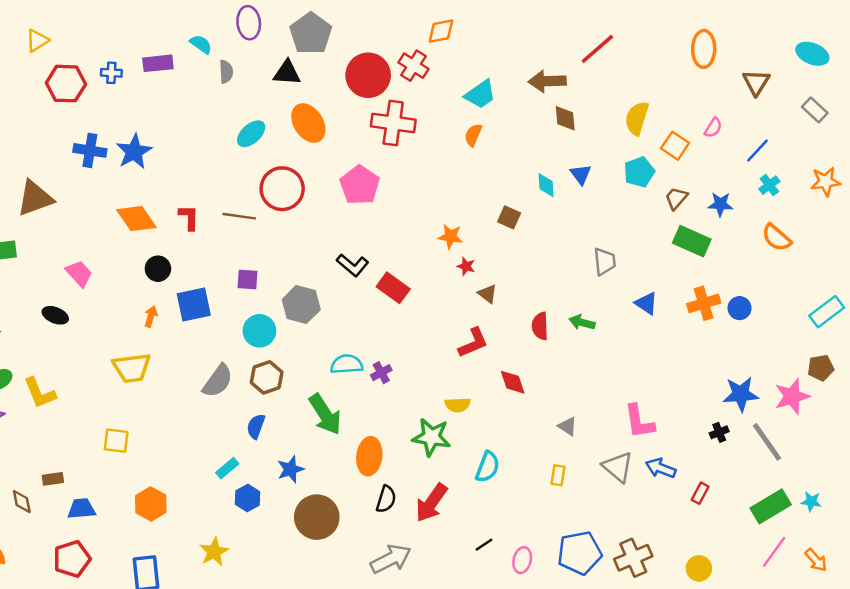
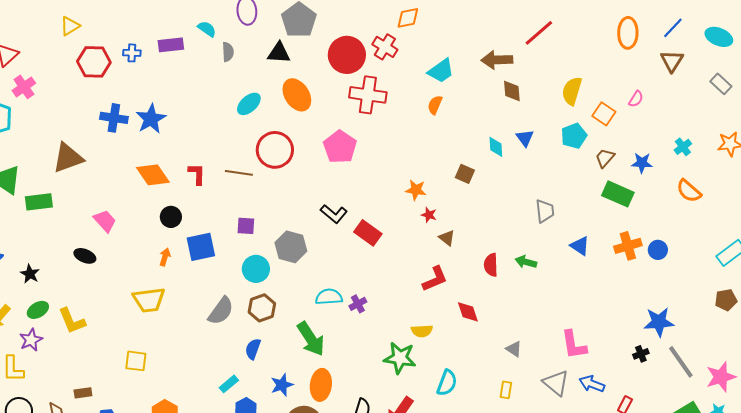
blue line: (757, 150) -> (673, 28), moved
pink star: (792, 396) -> (721, 377), moved
orange ellipse: (369, 456) -> (321, 385), moved

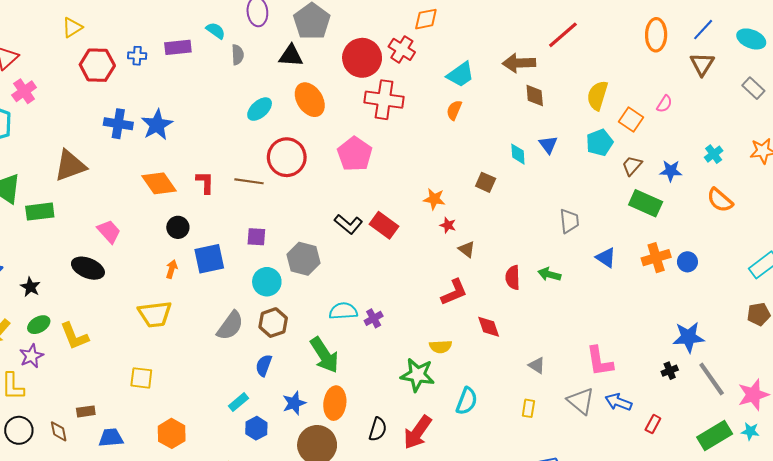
red rectangle: (368, 233) -> (384, 225), moved
black ellipse: (85, 256) -> (88, 268), size x1.4

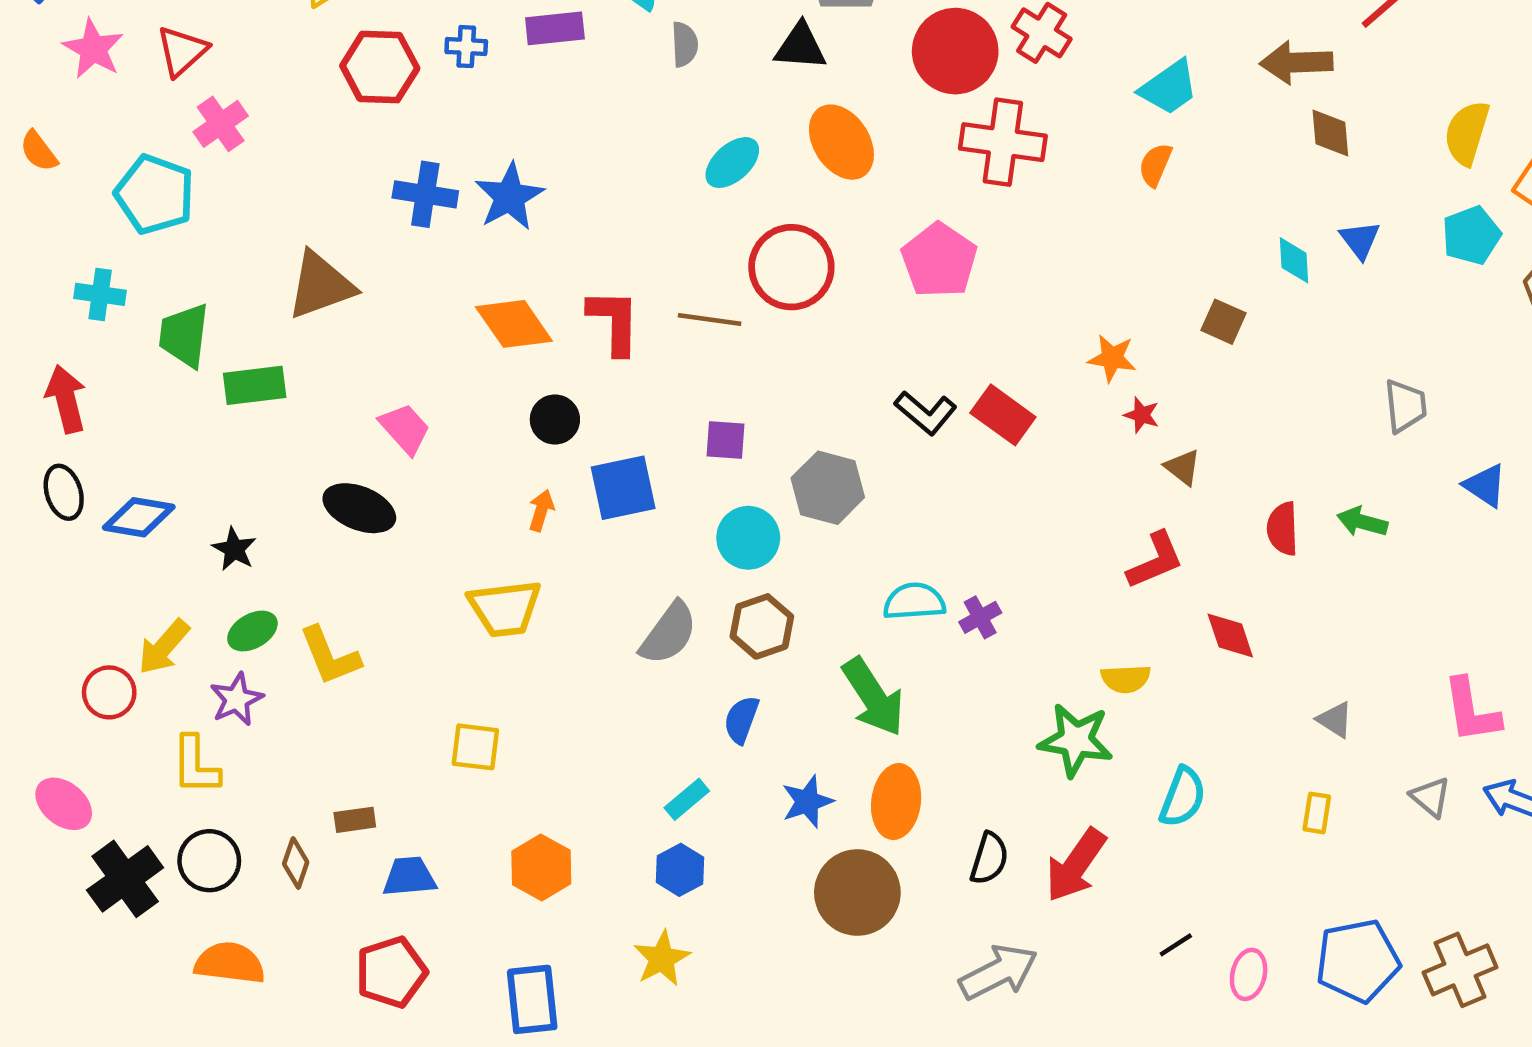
red L-shape: (205, 182) -> (614, 322), size x1.4
gray triangle: (581, 401) -> (1430, 797), size x0.7
blue hexagon: (256, 428) -> (680, 870), moved
brown diamond: (59, 431) -> (296, 863), turned 30

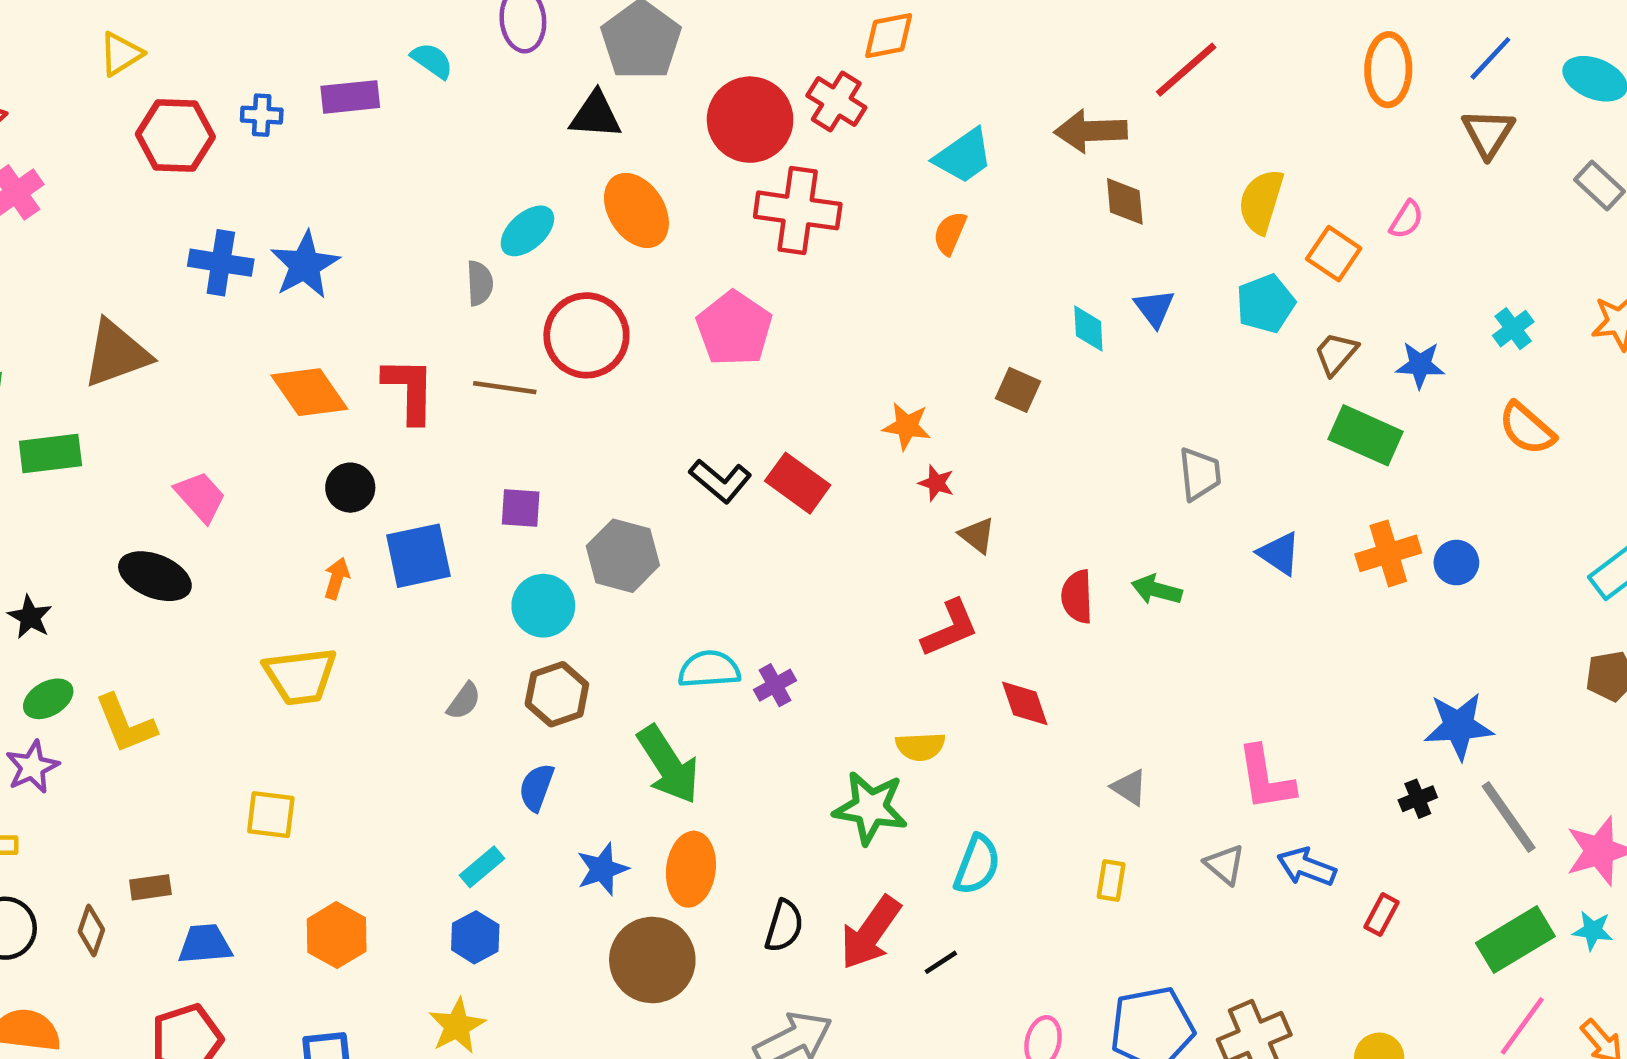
gray semicircle: (685, 44) -> (480, 283), moved
gray semicircle: (669, 633) -> (464, 701), size x0.6
black line: (1176, 945) -> (941, 962), moved

